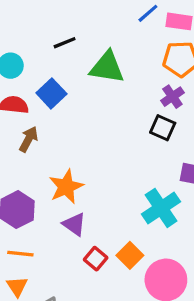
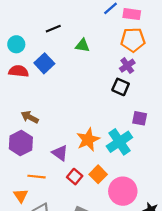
green triangle: (107, 67) -> (82, 45), size x0.6
brown arrow: (29, 139) -> (30, 117), moved, turned -90
orange star: (66, 187) -> (88, 140), moved
orange line: (20, 254) -> (36, 177), moved

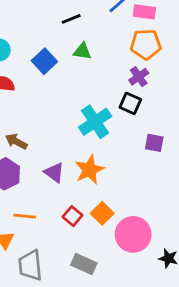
black line: (53, 29) -> (71, 19), moved
blue square: (44, 63) -> (44, 61), moved
cyan cross: (119, 142) -> (95, 122), moved
purple triangle: (60, 153) -> (54, 172), moved

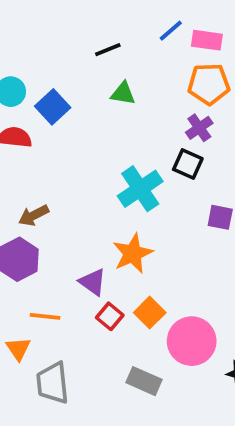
blue square: (44, 61) -> (53, 107), moved
brown arrow: (16, 141) -> (34, 215), turned -55
purple triangle: (54, 172) -> (93, 282), moved
gray rectangle: (84, 264) -> (144, 381), moved

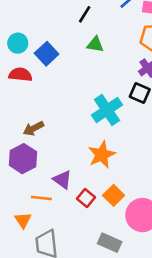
black line: (108, 50) -> (85, 14), turned -36
purple triangle: (93, 282) -> (62, 180), moved

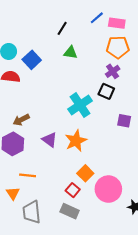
purple triangle: (62, 180) -> (50, 140), moved
red square: (86, 198) -> (73, 190), moved
gray rectangle: (110, 243) -> (70, 211), moved

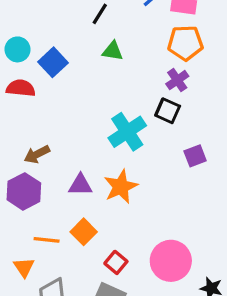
purple square: (124, 121) -> (195, 156), turned -32
purple triangle: (50, 140) -> (80, 185), turned -35
orange square: (85, 173) -> (84, 232), moved

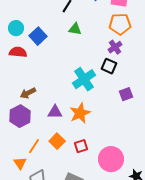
orange line: (47, 240) -> (34, 146), turned -63
red square: (116, 262) -> (81, 146), moved, turned 32

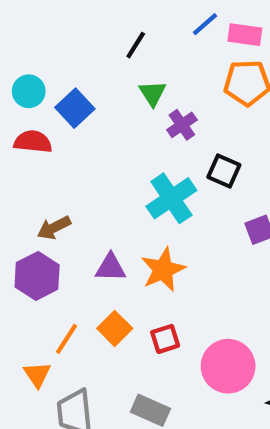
green triangle: (75, 29) -> (153, 93), turned 48
purple cross: (115, 47) -> (182, 125), moved

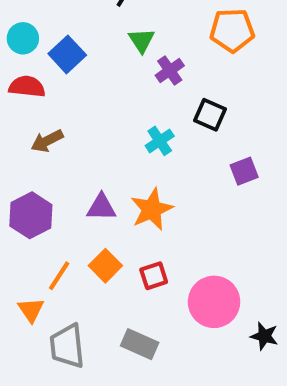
cyan cross: (171, 198) -> (160, 141), size x0.6
brown arrow: (54, 228) -> (47, 141), moved

